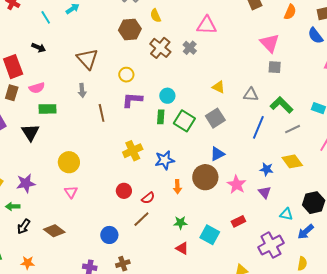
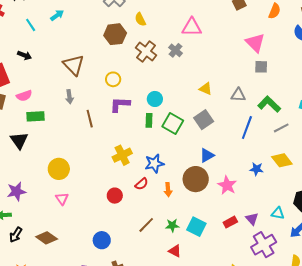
purple triangle: (265, 192) -> (252, 219), moved
red semicircle: (148, 198) -> (142, 184), moved
brown line: (141, 219) -> (146, 225), moved
cyan square: (210, 235) -> (196, 227), moved

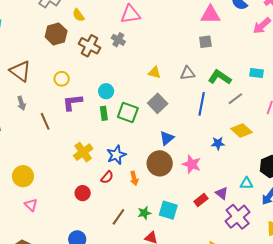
pink triangle: (255, 43) -> (210, 15), moved, turned -35

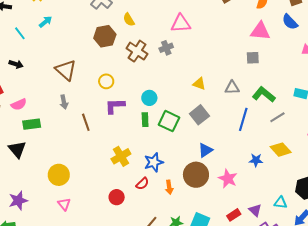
gray cross: (118, 40) -> (166, 48), turned 32

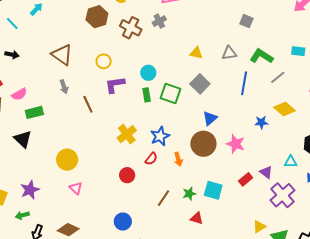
gray square: (253, 58) -> (246, 21), turned 32

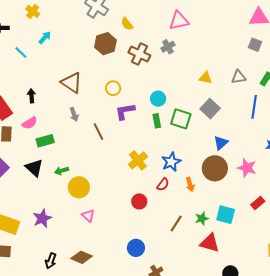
black arrow: (12, 55) -> (31, 96), moved, turned -104
green arrow: (22, 215) -> (62, 171), moved
red triangle: (197, 218) -> (210, 243), size x1.5

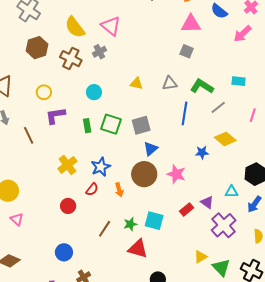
pink triangle: (179, 21) -> (111, 26), turned 50
yellow semicircle: (127, 24) -> (75, 27), moved, size x1.6
cyan circle: (158, 99) -> (94, 92), moved
gray square: (210, 109) -> (141, 125), moved, turned 30

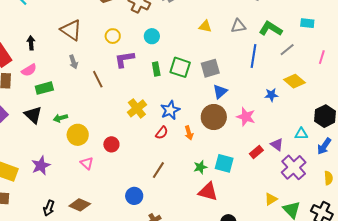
cyan circle: (94, 92) -> (152, 36), moved
red circle: (68, 206) -> (111, 144), moved
brown line: (105, 229) -> (158, 170), moved

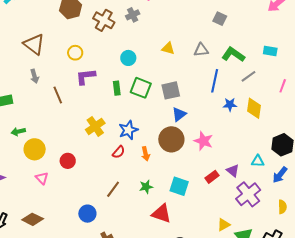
cyan circle: (152, 36) -> (128, 58), moved
yellow diamond: (294, 81) -> (254, 108), turned 55
blue star: (271, 95) -> (230, 105), moved
green star: (200, 167) -> (146, 187), moved

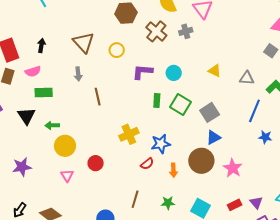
yellow circle: (75, 53) -> (117, 50), moved
purple L-shape: (86, 77) -> (142, 72), moved
gray square: (171, 90) -> (210, 112), turned -30
brown line: (113, 189) -> (135, 199), turned -30

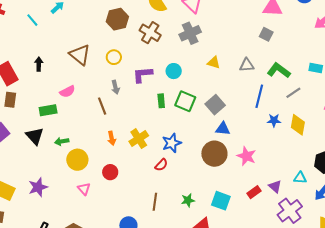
gray cross: (186, 31) -> (190, 33), moved, size x1.5
pink semicircle: (33, 71) -> (67, 92), moved
gray arrow: (78, 74) -> (115, 87), moved
blue triangle: (213, 137) -> (223, 129), turned 42
orange arrow: (173, 170) -> (112, 138), moved

